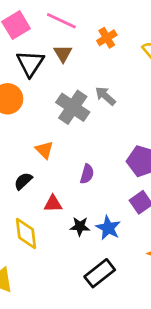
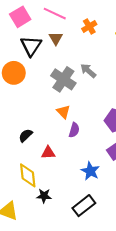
orange triangle: (44, 150) -> (63, 112), moved
black star: (80, 226) -> (44, 196), moved

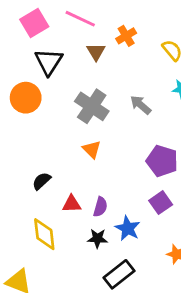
brown triangle: (56, 38) -> (96, 52), moved
gray arrow: (88, 71) -> (141, 105), moved
purple semicircle: (74, 130) -> (100, 207), moved
black star: (44, 196) -> (97, 238), moved

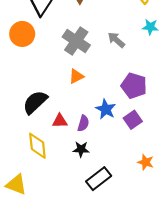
orange triangle: (92, 149) -> (76, 76), turned 49
black semicircle: (41, 181) -> (35, 102), size x1.6
blue star: (128, 228) -> (106, 109), moved

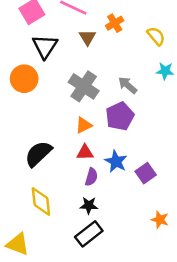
purple pentagon: (134, 86) -> (120, 116), moved, turned 30
red triangle: (60, 121) -> (85, 152), moved
black rectangle: (99, 179) -> (89, 234), moved

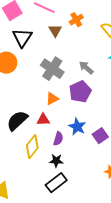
red triangle: (85, 152) -> (43, 120), moved
yellow diamond: (41, 202) -> (32, 147), moved, turned 45

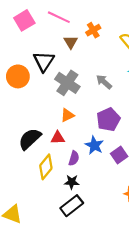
black triangle: (22, 38) -> (44, 61), moved
purple pentagon: (80, 92) -> (108, 120), moved

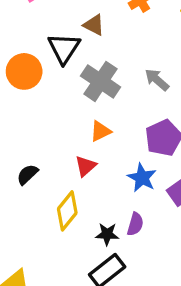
brown triangle: (71, 42) -> (94, 25), moved, turned -32
red triangle: (58, 138) -> (86, 166), turned -40
black semicircle: (30, 139) -> (27, 174), moved, size x0.6
purple semicircle: (74, 158) -> (135, 224), moved

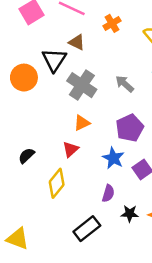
black star: (107, 234) -> (130, 213), moved

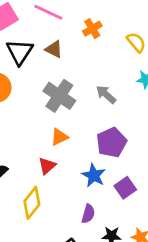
black triangle: (54, 60) -> (20, 52), moved

